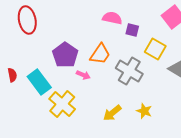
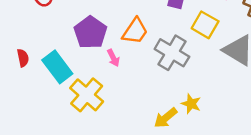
pink arrow: (83, 75) -> (113, 58), turned 40
yellow arrow: (112, 113) -> (166, 118), moved

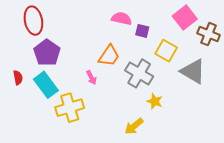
purple pentagon: (90, 32) -> (47, 53), moved
yellow cross: (87, 95) -> (70, 108), turned 32
yellow star: (191, 104) -> (155, 101), moved

